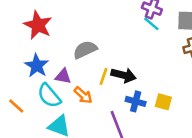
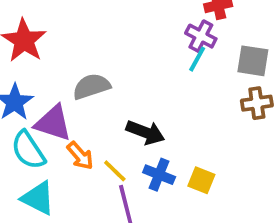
cyan line: (151, 24) -> (197, 59), turned 72
purple triangle: (63, 76) -> (53, 123), size x1.5
yellow line: (103, 76) -> (115, 171), moved, turned -72

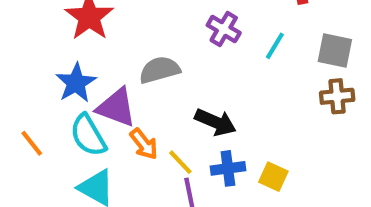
purple cross: (201, 36) -> (224, 29), moved
blue cross: (159, 175) -> (228, 168), turned -32

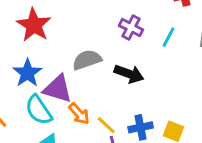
black arrow: (215, 122) -> (129, 74), moved

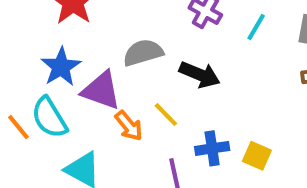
cyan semicircle: (39, 110) -> (49, 118), moved
yellow line: (106, 125) -> (166, 115), moved

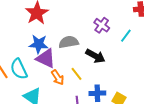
blue star: (61, 67) -> (39, 44), moved, turned 30

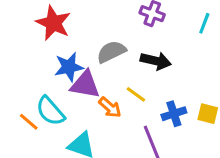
cyan line: (126, 36) -> (204, 23), moved

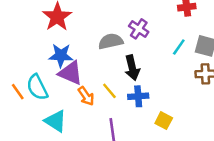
gray semicircle: (111, 52) -> (111, 41), moved
black arrow: (156, 61) -> (132, 68), turned 50
blue cross: (174, 114) -> (138, 96), moved

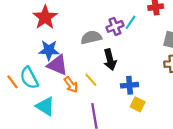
purple cross: (139, 29) -> (115, 26), turned 35
cyan line: (179, 47) -> (130, 22), moved
blue cross: (138, 96) -> (130, 85), moved

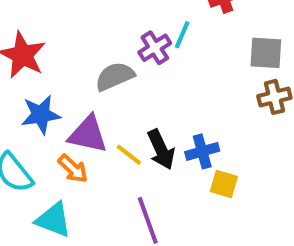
black arrow: (110, 60) -> (161, 149), moved
purple triangle: (57, 65) -> (88, 134), moved
orange arrow: (71, 85) -> (73, 169), moved

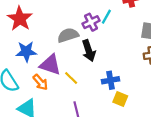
black arrow: (161, 149) -> (89, 51), moved

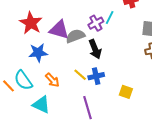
purple triangle: (50, 65) -> (59, 30), moved
blue cross: (111, 80) -> (96, 76), moved

